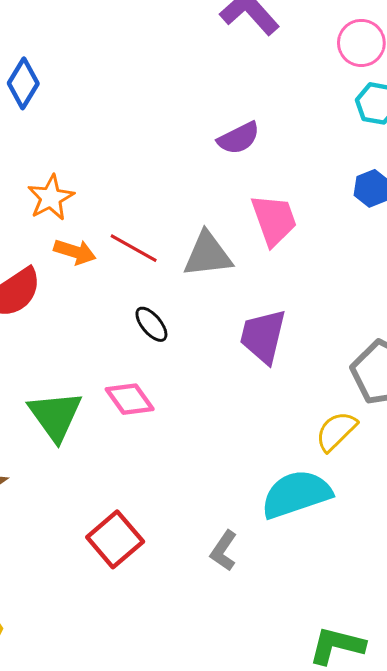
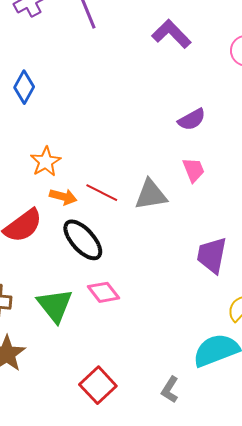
purple semicircle: (239, 138) -> (192, 119), moved
pink trapezoid: (274, 220) -> (194, 170), size x0.7
black ellipse: (151, 324) -> (83, 240), moved, size x1.8
purple trapezoid: (263, 336) -> (212, 255), moved

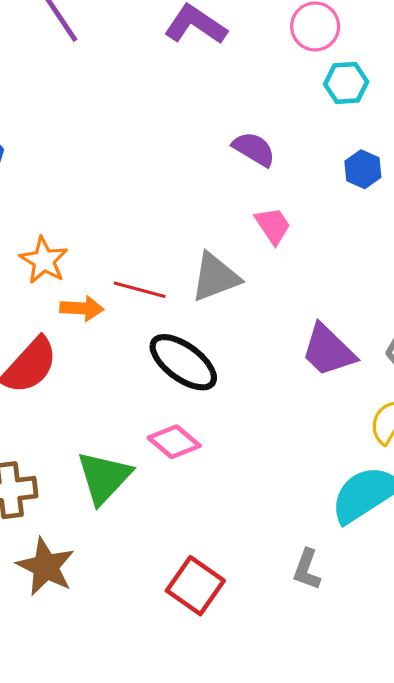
purple semicircle: (192, 119) -> (254, 149), turned -108
black ellipse: (83, 240) -> (183, 362), moved
purple trapezoid: (212, 255) -> (328, 350), turned -45
green triangle: (55, 305) -> (104, 477), turned 33

